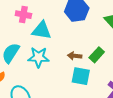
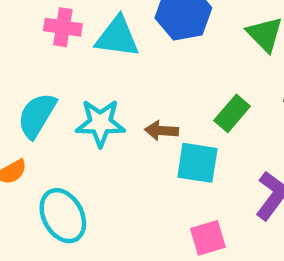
cyan triangle: (42, 30) -> (117, 37), moved
brown arrow: (75, 56) -> (161, 131), moved

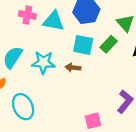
green rectangle: (232, 113) -> (109, 44), moved
cyan square: (197, 163) -> (83, 45), moved

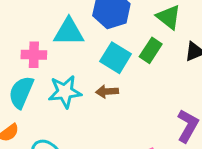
pink cross: (27, 15) -> (34, 55), moved
cyan square: (83, 45) -> (116, 58), turned 30

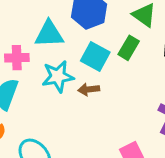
cyan star: (65, 92) -> (58, 76), moved

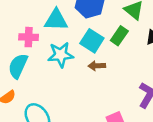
brown arrow: (89, 89) -> (97, 66), moved

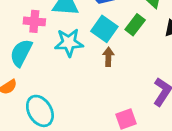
brown arrow: (97, 66) -> (108, 57), turned 91

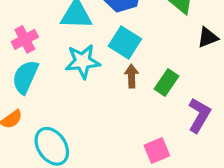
pink cross: (34, 21) -> (25, 39), moved, turned -30
green rectangle: (135, 25) -> (167, 82), moved

